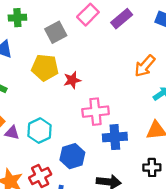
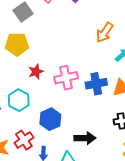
red star: (72, 80) -> (36, 72), moved
blue cross: (115, 137) -> (96, 84), moved

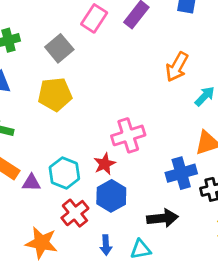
red star: (36, 72) -> (105, 164), moved
blue cross: (96, 84) -> (181, 173), moved
red cross: (24, 140) -> (75, 213), moved

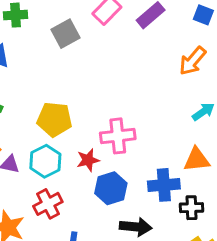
orange arrow: (177, 67) -> (193, 61), moved
yellow pentagon: (55, 94) -> (54, 119), moved
blue hexagon: (111, 196) -> (111, 188), moved

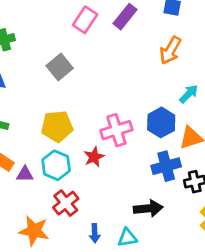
gray square: (65, 34) -> (60, 67), moved
blue hexagon: (111, 188) -> (161, 122), moved

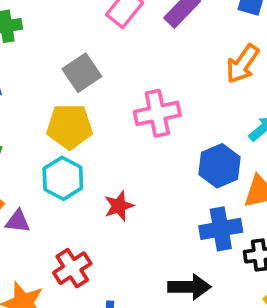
yellow pentagon: (57, 126) -> (69, 127), moved
pink cross: (116, 130) -> (157, 113), moved
cyan hexagon: (56, 165) -> (63, 178), moved

